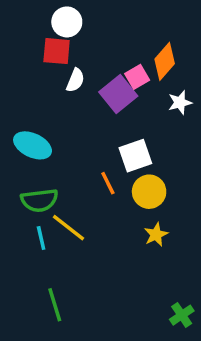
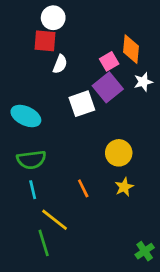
orange diamond: (165, 61) -> (131, 49), turned -36
purple square: (118, 94) -> (108, 87), moved
white square: (135, 156) -> (82, 104), moved
orange line: (108, 183) -> (83, 188), moved
yellow line: (69, 228) -> (55, 220), moved

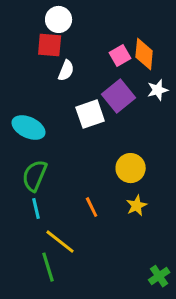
pink square: (109, 61) -> (120, 55), moved
green semicircle: (31, 160) -> (35, 176), turned 120

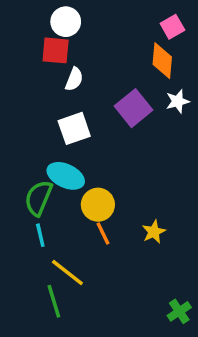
pink square: (120, 55) -> (172, 27), moved
white square: (90, 114) -> (74, 128), moved
cyan ellipse: (29, 128) -> (66, 176), moved
yellow circle: (131, 168) -> (98, 205), moved

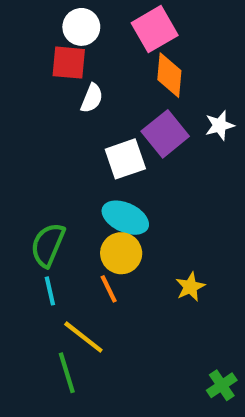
pink square: (172, 27) -> (155, 29), moved, size x1.5
orange diamond: (162, 61) -> (169, 75), moved
white square: (74, 128) -> (125, 159), moved
cyan ellipse: (66, 176) -> (125, 218), moved
orange line: (103, 233) -> (109, 289), moved

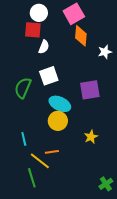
white star: (220, 125) -> (105, 52), moved
purple square: (165, 134) -> (90, 90), moved, turned 30
white square: (125, 159) -> (49, 76), moved
green semicircle: (48, 245) -> (23, 88), moved
orange line: (109, 289) -> (52, 152), moved, turned -72

